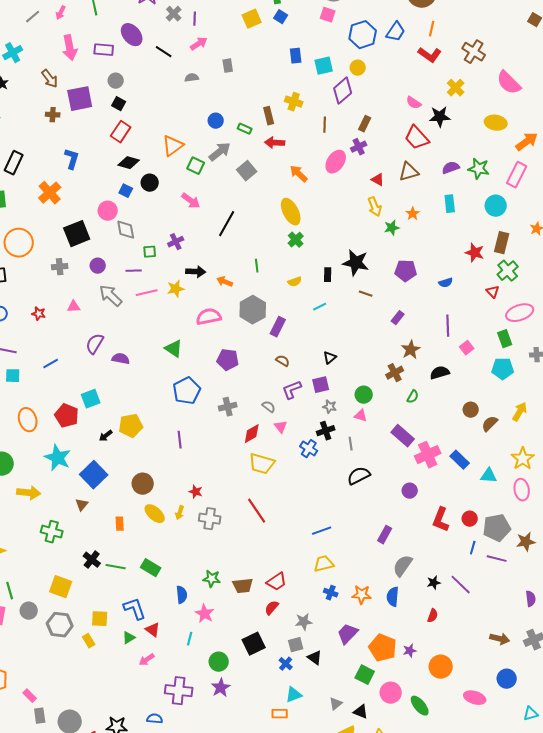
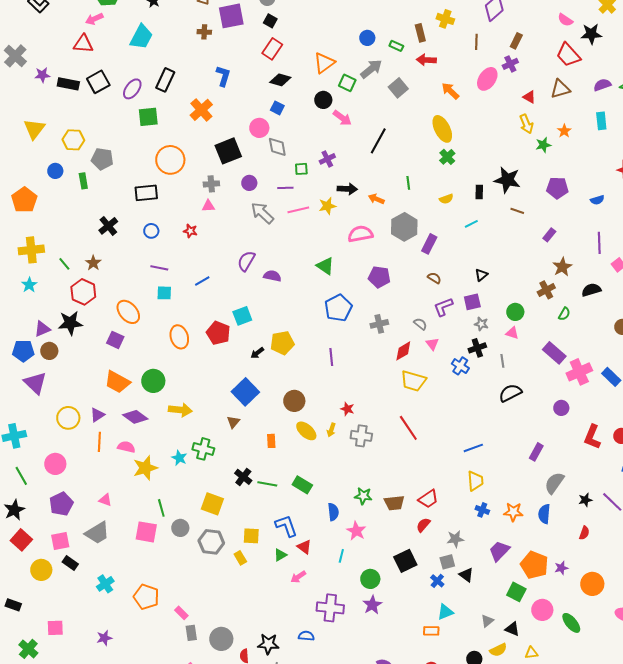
black circle: (150, 183) -> (323, 100), moved
pink triangle: (74, 307) -> (208, 206), moved
cyan star: (58, 458) -> (179, 458), moved, size x0.6
yellow trapezoid: (324, 564) -> (475, 481), turned 100

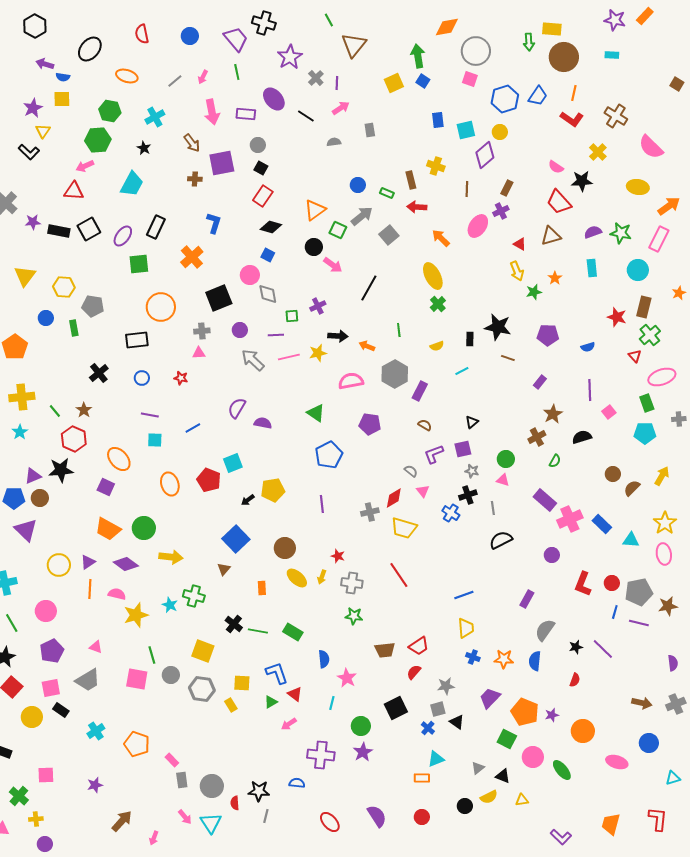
gray cross: (379, 324) -> (370, 512), moved
green star: (363, 496) -> (354, 616), moved

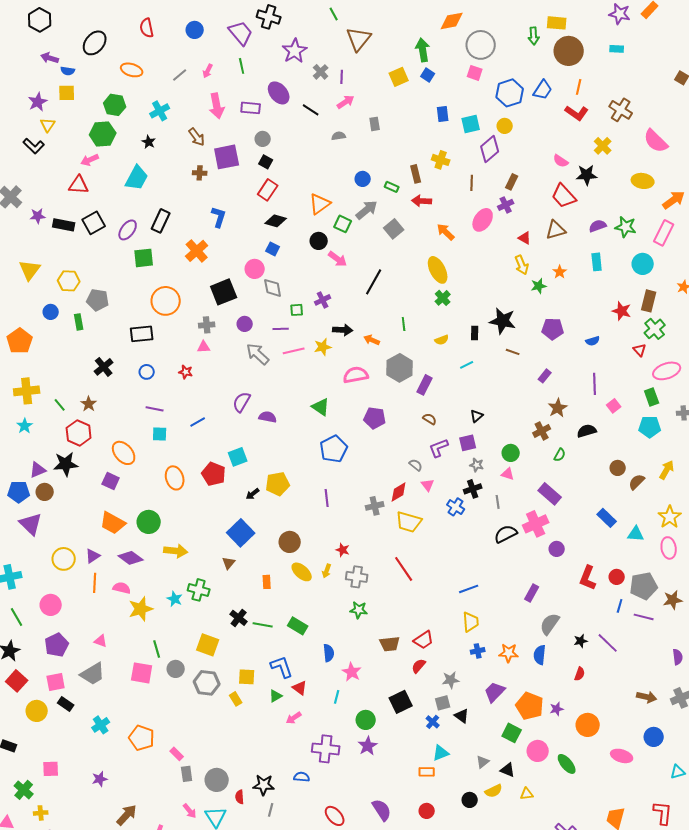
pink cross: (570, 519) -> (536, 524), moved
blue cross: (473, 657) -> (478, 651), turned -32

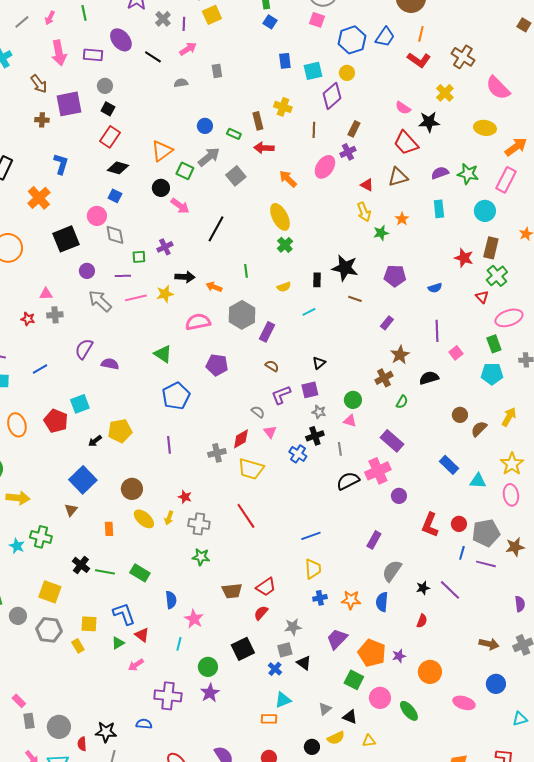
yellow square: (399, 77) -> (212, 15), moved
gray cross: (207, 325) -> (55, 315), moved

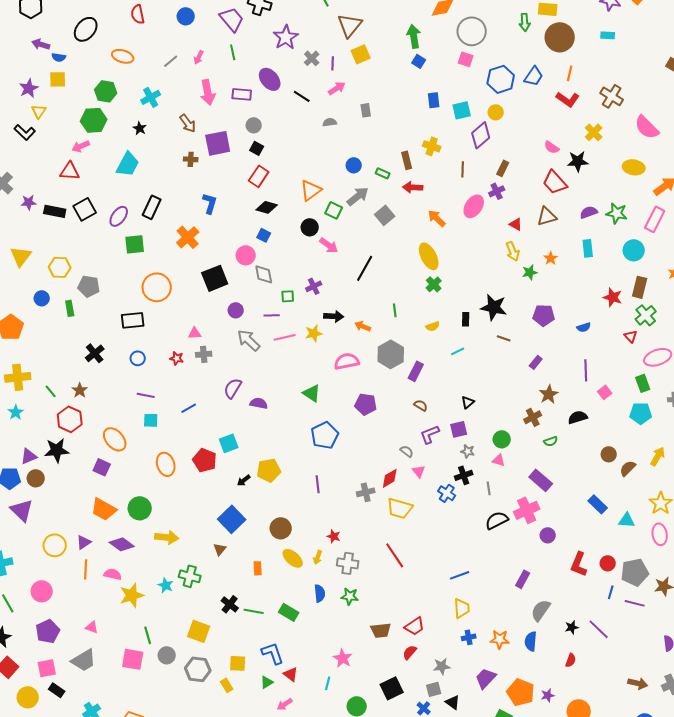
green semicircle: (402, 402) -> (551, 441), turned 40
blue semicircle: (171, 600) -> (320, 593), moved

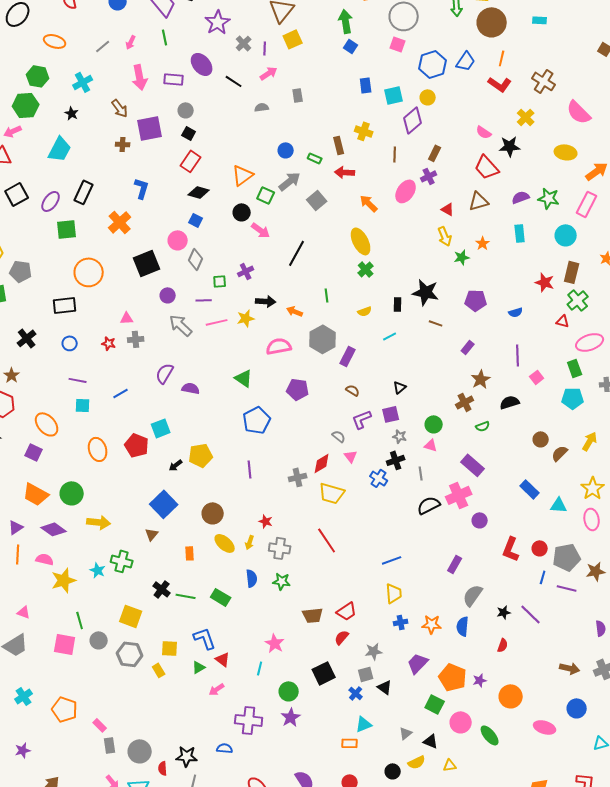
gray diamond: (264, 274) -> (196, 259), turned 35
red triangle: (631, 336) -> (563, 321), turned -32

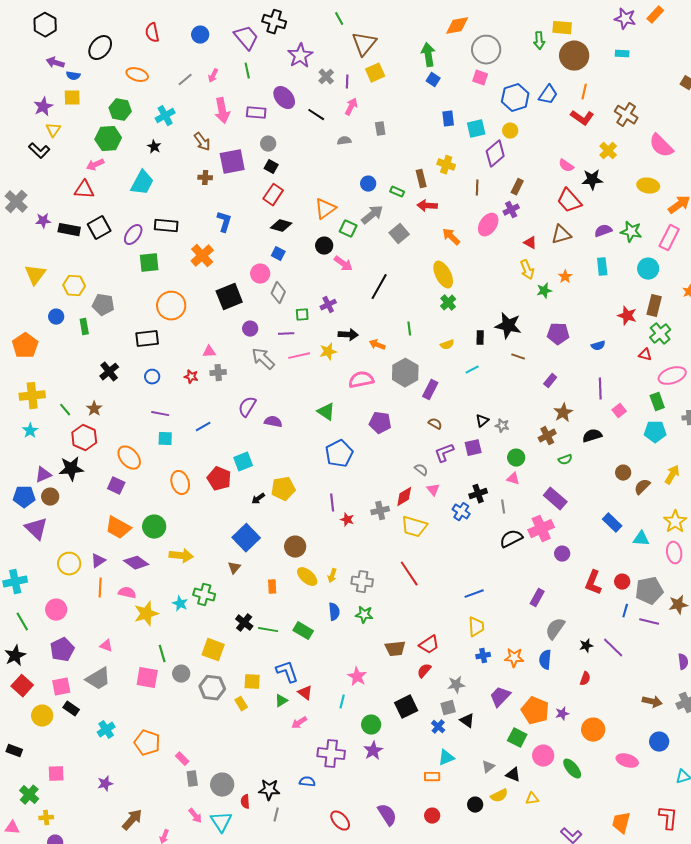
pink arrow: (269, 73) -> (351, 107), turned -30
black rectangle: (84, 192) -> (166, 226), turned 70
gray star: (400, 436) -> (502, 426), moved
red star: (266, 521) -> (347, 520), moved

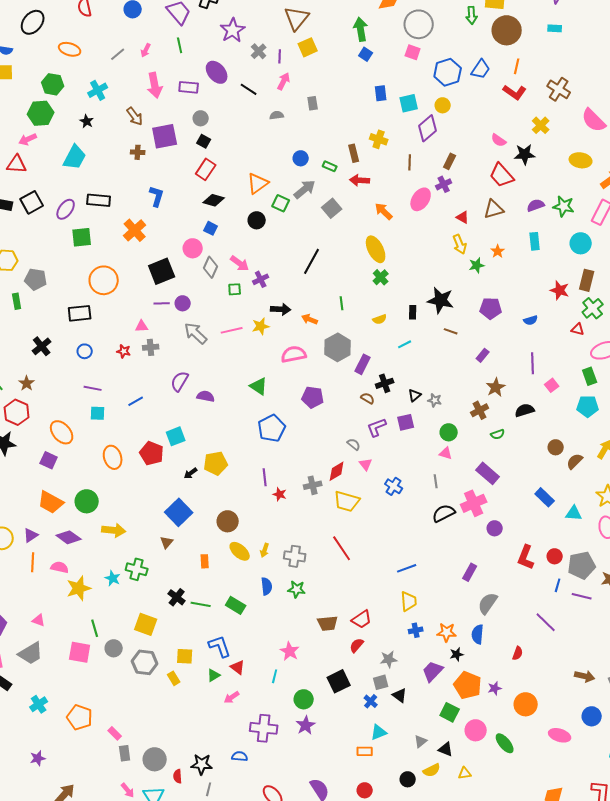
pink arrow: (343, 264) -> (240, 263), moved
purple line: (286, 334) -> (162, 303), moved
black cross: (478, 494) -> (385, 383), moved
black star: (586, 646) -> (457, 654), moved

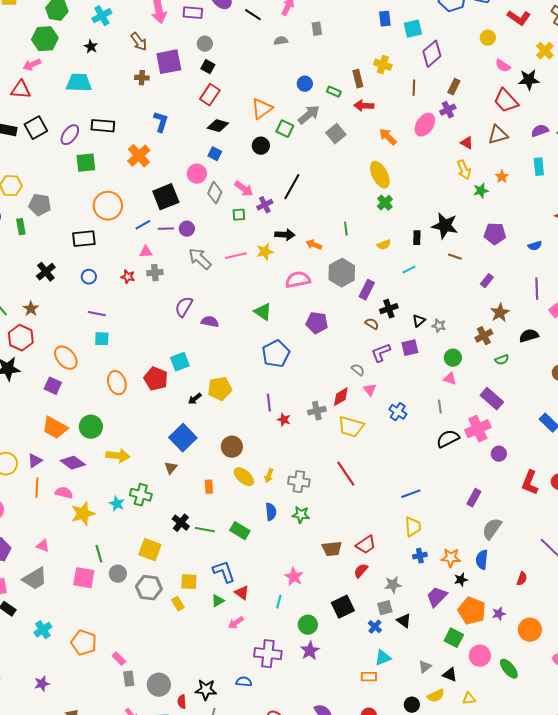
yellow circle: (443, 105) -> (488, 38), moved
cyan trapezoid: (75, 157) -> (79, 83), turned -116
black line: (312, 261) -> (292, 187), moved
blue line: (136, 401) -> (143, 225), moved

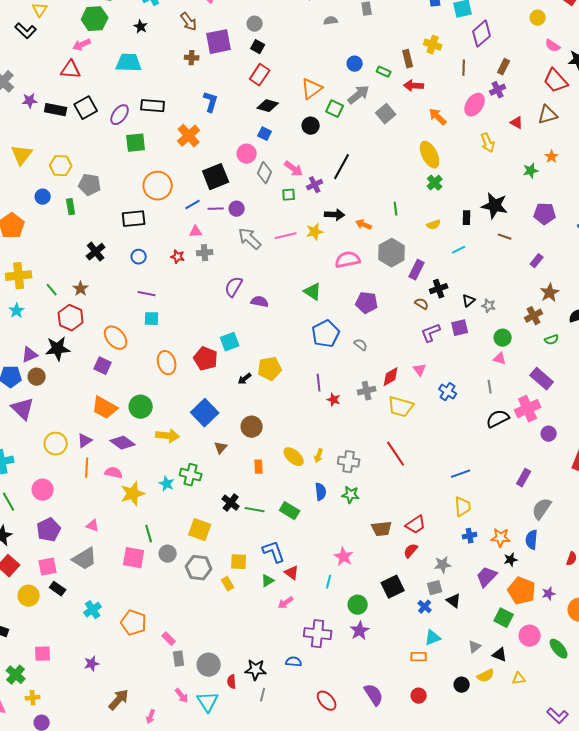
yellow arrow: (464, 170) -> (488, 143), moved
gray semicircle: (358, 370) -> (361, 345), moved
blue square: (183, 438) -> (205, 413), moved
brown circle: (232, 447) -> (252, 427), moved

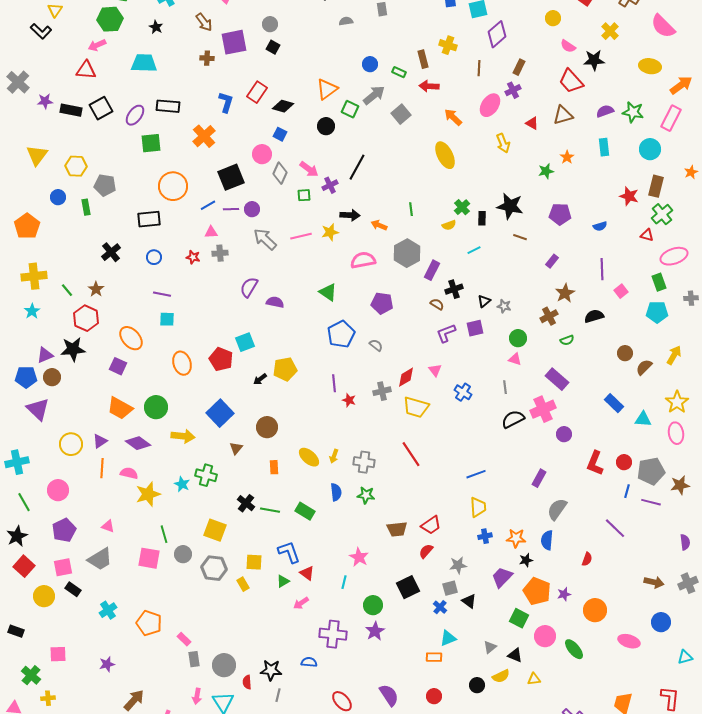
red rectangle: (260, 75) -> (257, 92), moved
green cross: (435, 183) -> (462, 207), moved
pink arrow: (182, 696) -> (197, 696), turned 49

